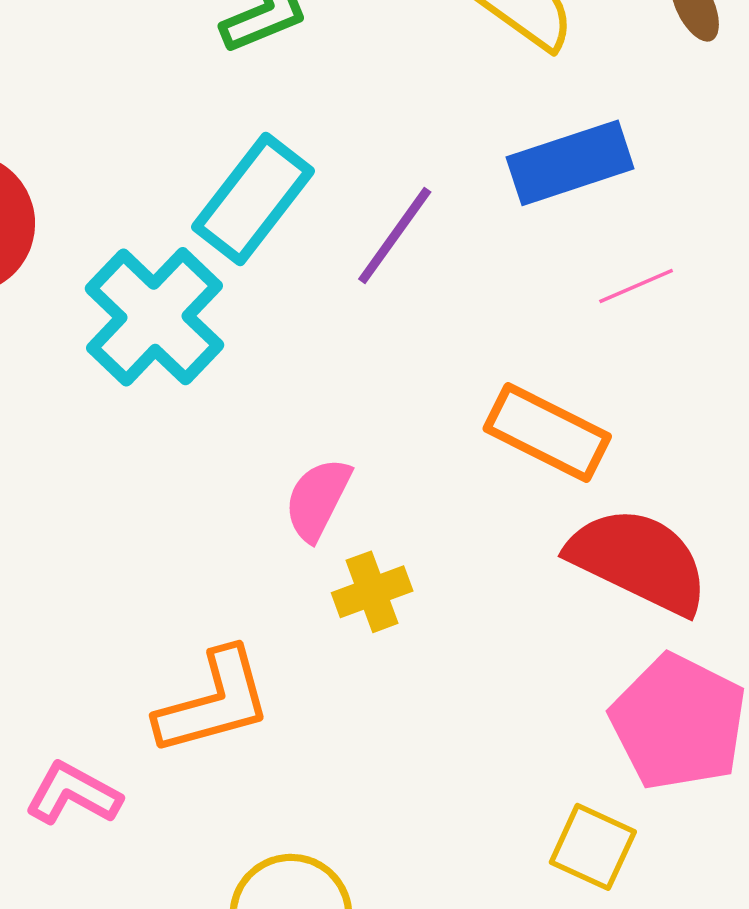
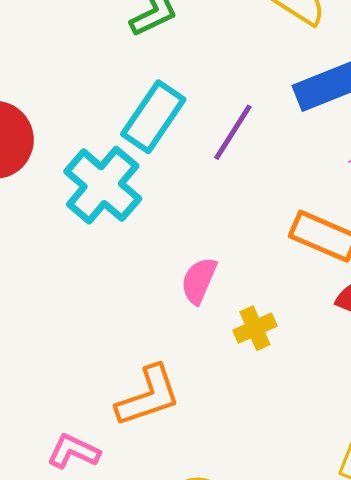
yellow cross: (372, 592) -> (255, 328), moved

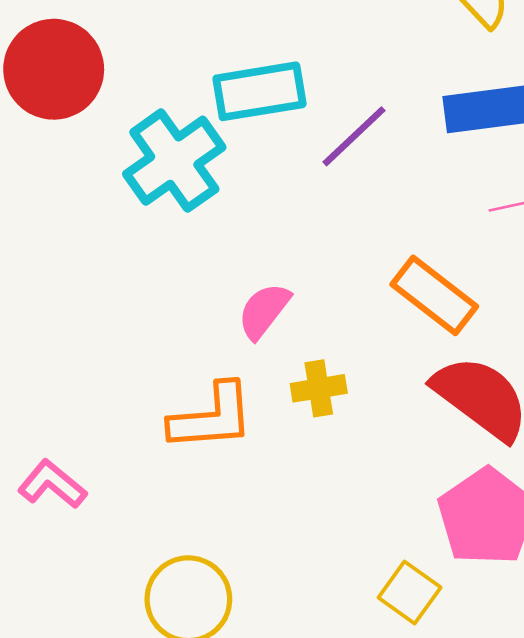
cyan rectangle: (153, 117) -> (259, 91), turned 32
orange L-shape: (148, 396) -> (212, 417), moved

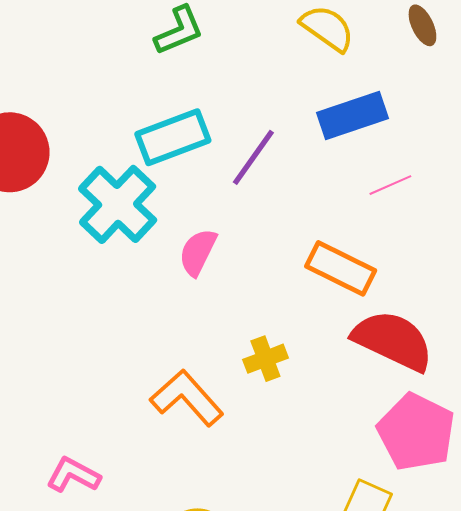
pink semicircle: (264, 311) -> (198, 252), moved
orange L-shape: (212, 417) -> (187, 398), turned -116

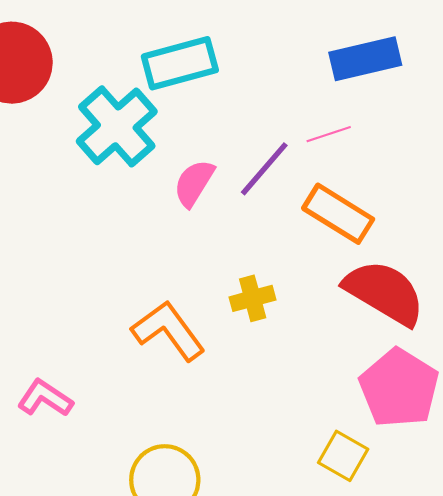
purple line: (253, 157) -> (264, 169), moved
pink line: (390, 185) -> (329, 134), moved

